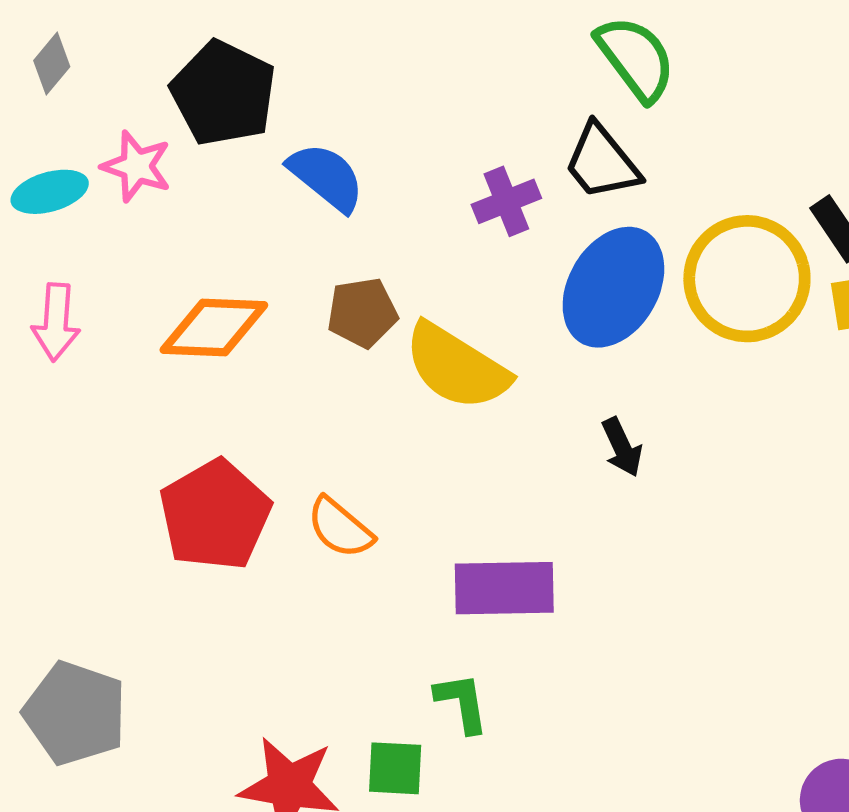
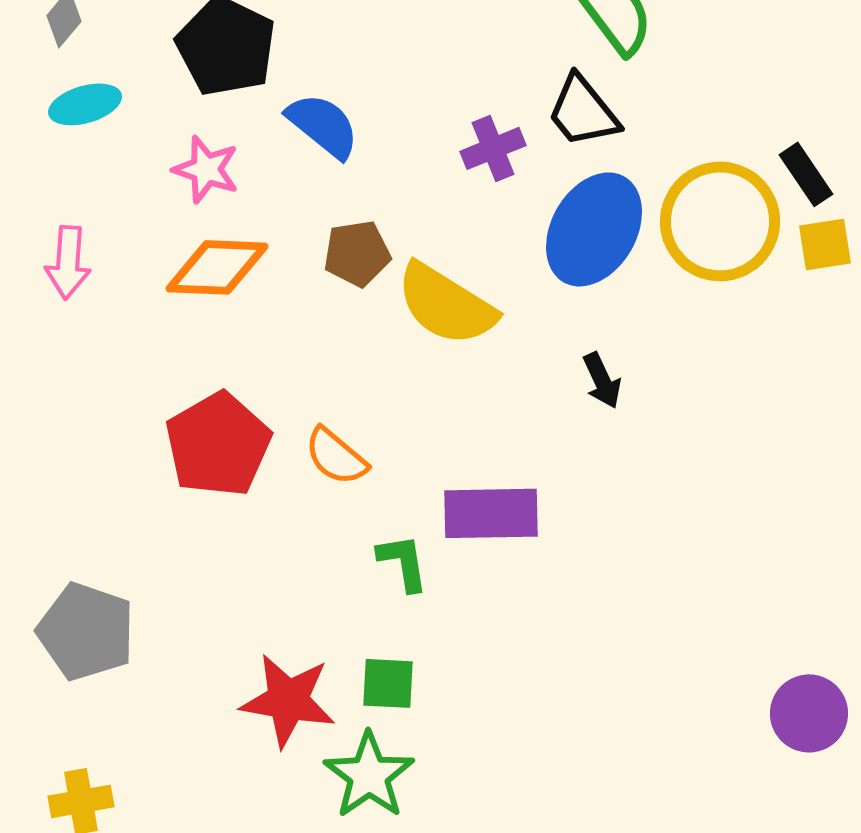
pink star: (137, 166) -> (206, 169), moved
cyan ellipse: (50, 192) -> (85, 104), moved
green L-shape: (462, 703) -> (403, 562), moved

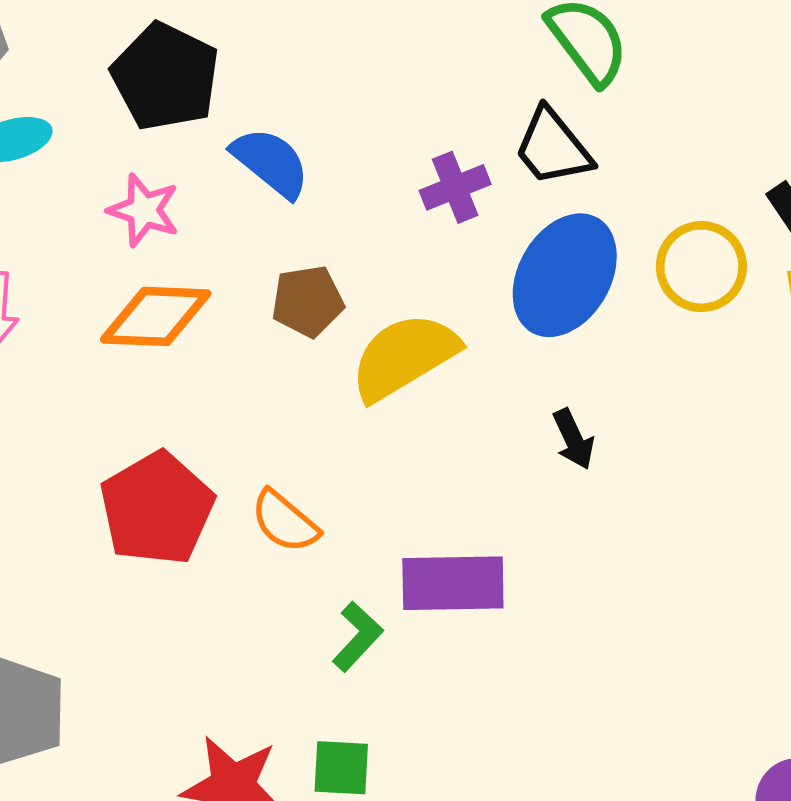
yellow circle: (720, 221) -> (701, 267), size x0.7
yellow semicircle: (446, 304) -> (404, 357), turned 117
green L-shape: (403, 562) -> (357, 636), turned 52

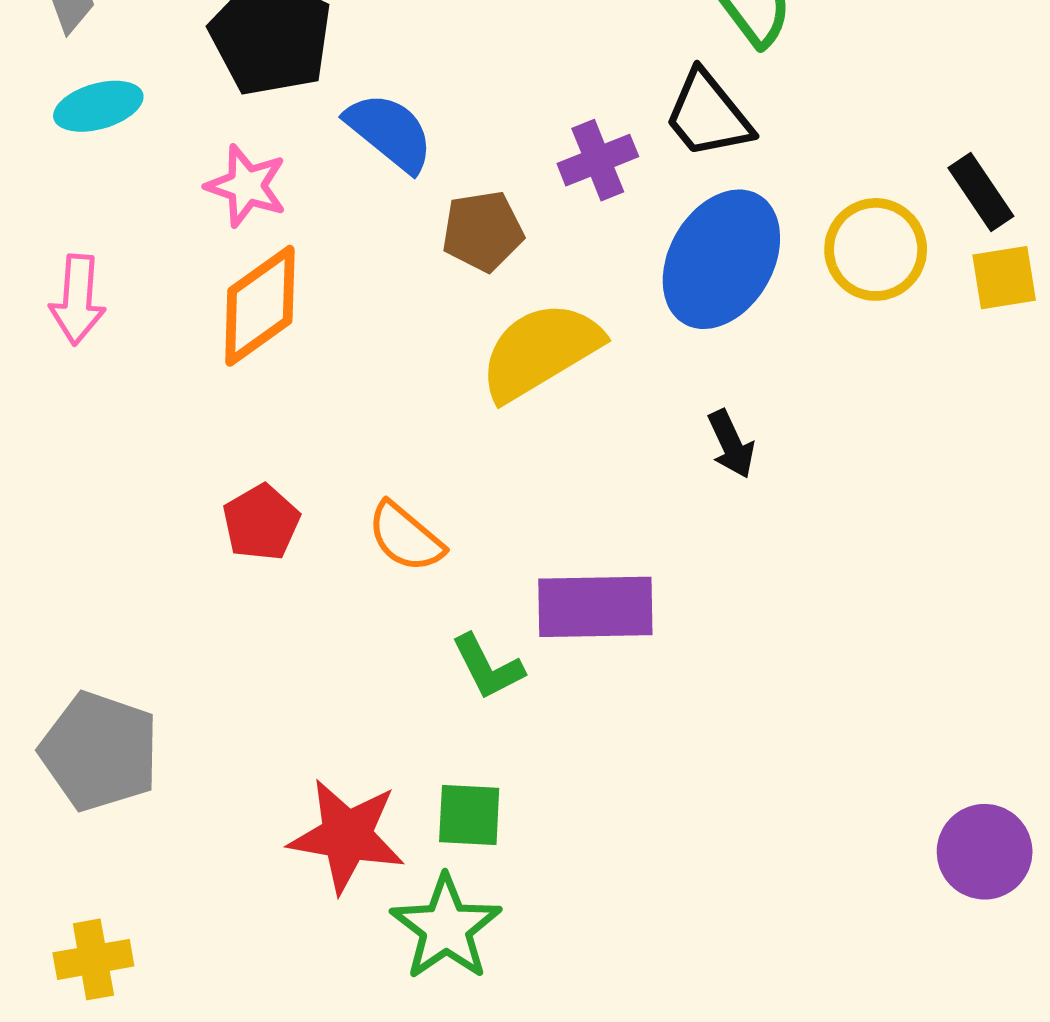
brown pentagon: (308, 301) -> (483, 231), moved
orange diamond: (156, 316) -> (260, 306), turned -38
red pentagon: (157, 508) -> (261, 522), size x0.6
green L-shape: (357, 636) -> (488, 667), turned 110

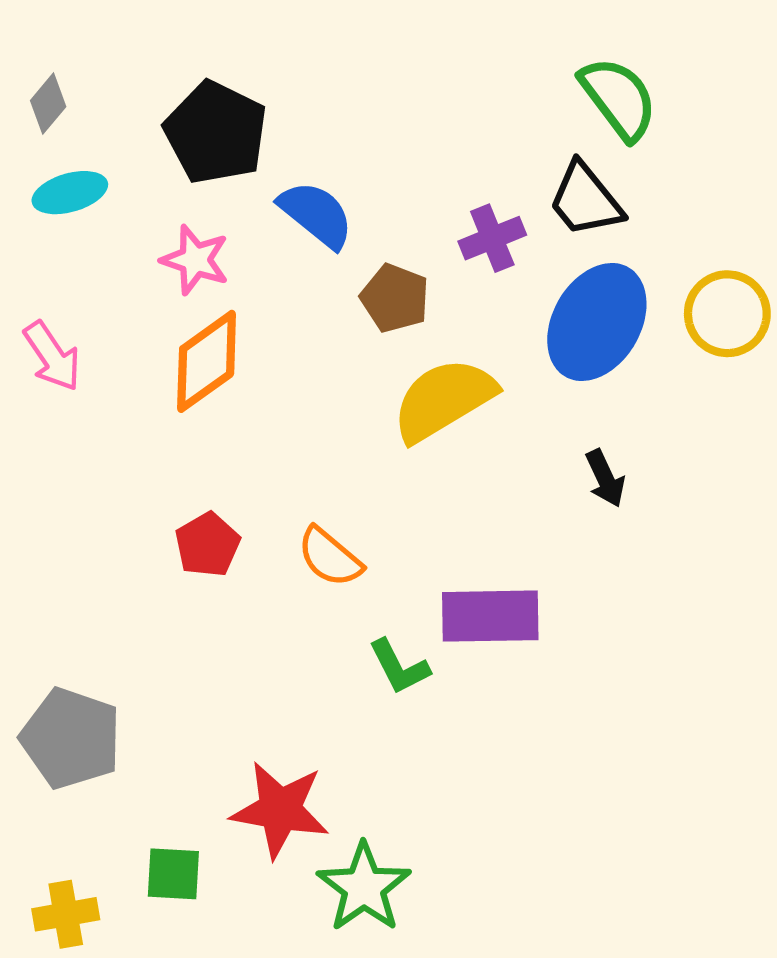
brown pentagon: (483, 231) -> (395, 298), turned 30
pink arrow: (78, 300) -> (52, 356), turned -38
green square: (469, 815) -> (173, 874), moved

